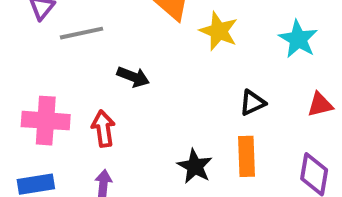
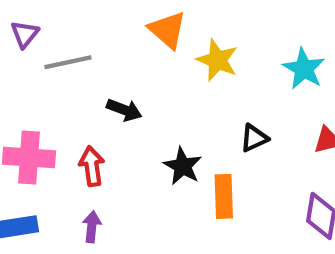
orange rectangle: (247, 156) -> (224, 196), moved
black star: (195, 166) -> (183, 166), moved

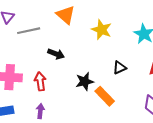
orange triangle: (168, 30) -> (66, 15), moved
black star: (183, 166) -> (85, 81), turned 30
orange rectangle: (224, 196) -> (105, 96), turned -42

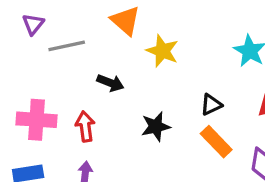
yellow star: (102, 30) -> (162, 51), moved
orange rectangle: (105, 96) -> (216, 142), moved

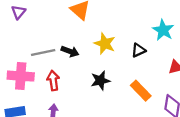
gray line: (67, 46) -> (43, 52), moved
yellow star: (162, 51) -> (105, 44), moved
black triangle: (211, 105) -> (138, 50), moved

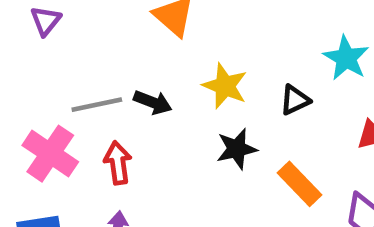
pink cross: (21, 76) -> (50, 154), turned 30
black star: (100, 81) -> (237, 149), moved

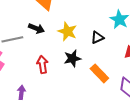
black arrow: (153, 102) -> (36, 28), moved
red arrow: (118, 163) -> (42, 64), moved

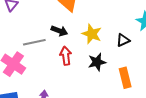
red arrow: (42, 64) -> (66, 56), moved
orange rectangle: (99, 73) -> (125, 78), turned 30

